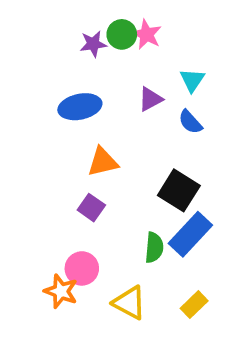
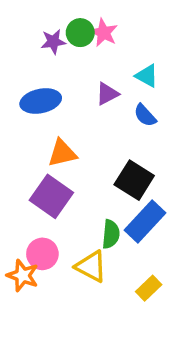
cyan triangle: (192, 80) -> (147, 76), turned -35
purple square: (91, 208) -> (51, 196), size x1.6
yellow triangle: (129, 303) -> (91, 266), moved

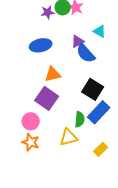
blue semicircle: (145, 115) -> (86, 53), moved, size x1.5
pink circle: (42, 254) -> (31, 121), moved
yellow triangle: (91, 266) -> (69, 137), turned -42

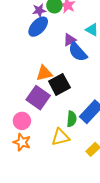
blue ellipse: (41, 45) -> (38, 27), moved, turned -35
black square: (93, 89) -> (59, 84), moved, turned 30

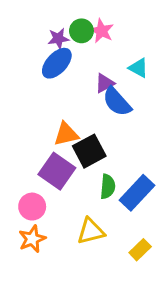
green semicircle: (72, 119) -> (108, 187), moved
orange star: (22, 142) -> (32, 239), turned 30

